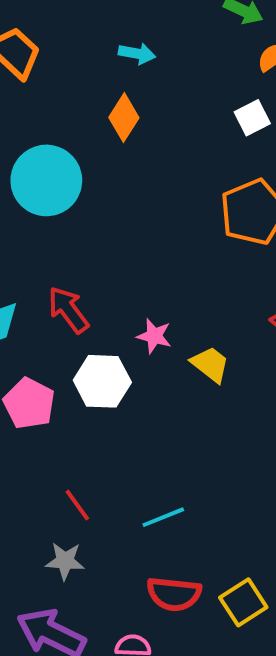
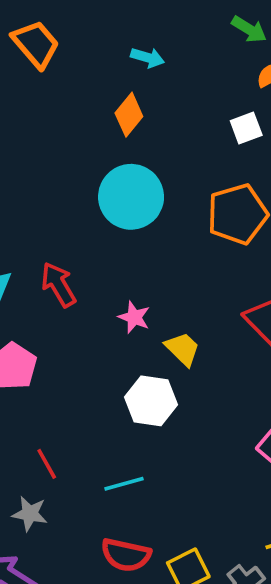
cyan circle: (46, 180) -> (131, 197), moved
white hexagon: (102, 381) -> (151, 401), moved

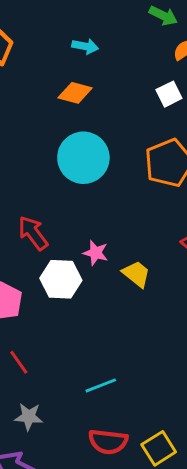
orange diamond: (129, 115) -> (75, 93), turned 72
white hexagon: (151, 401) -> (61, 279), moved
red line: (47, 464) -> (19, 362), moved

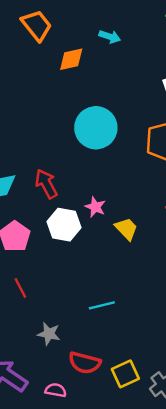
orange diamond: (75, 93) -> (71, 59), moved, turned -36
cyan line: (101, 385) -> (102, 305), moved
gray star: (29, 417) -> (49, 334), moved

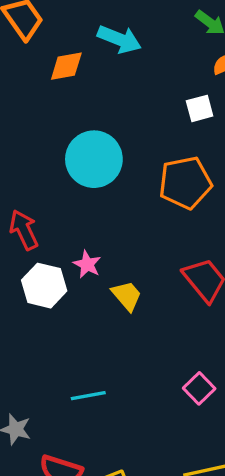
cyan arrow: (110, 37) -> (119, 39), size x1.5

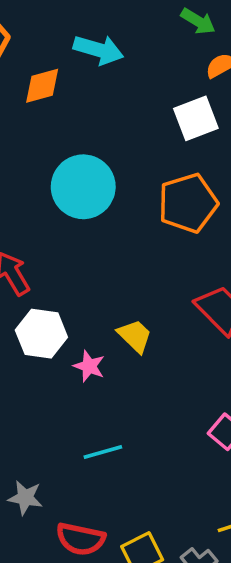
white square: (200, 108) -> (196, 118), size x1.4
pink star: (87, 264) -> (89, 366), moved

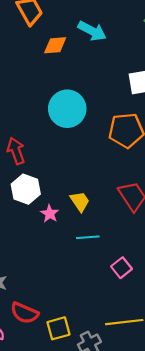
cyan line: (103, 452) -> (88, 237), moved

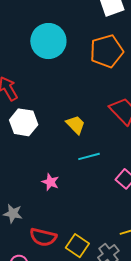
pink star: (50, 214) -> (50, 182), moved
yellow square: (59, 328) -> (77, 246), turned -30

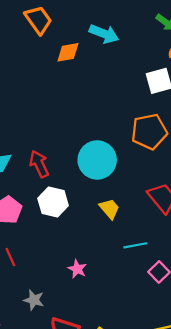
cyan circle: (48, 41) -> (97, 160), moved
cyan line: (89, 156) -> (135, 245), moved

